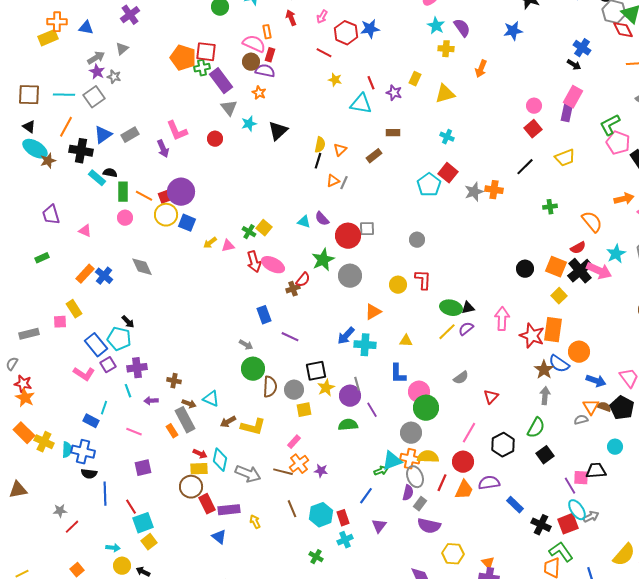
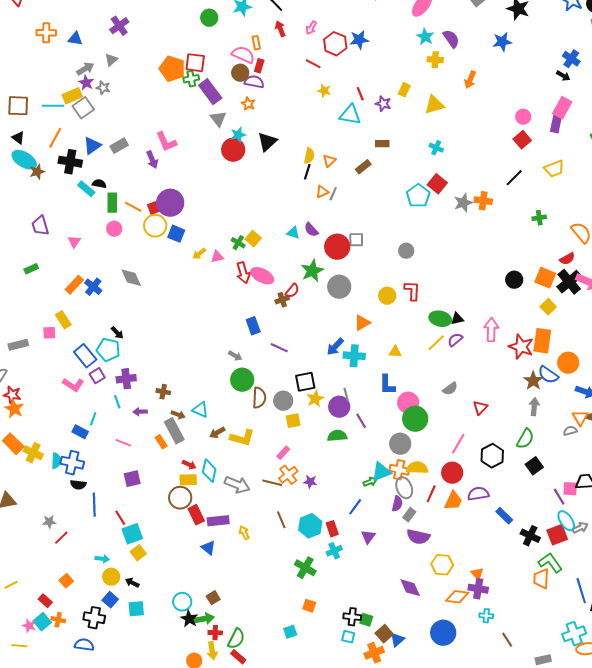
yellow rectangle: (48, 38) -> (72, 96), moved
red circle: (215, 139) -> (233, 150), moved, size x1.5
pink triangle: (85, 231) -> (74, 242), turned 40
green cross: (316, 557) -> (305, 568), size x1.5

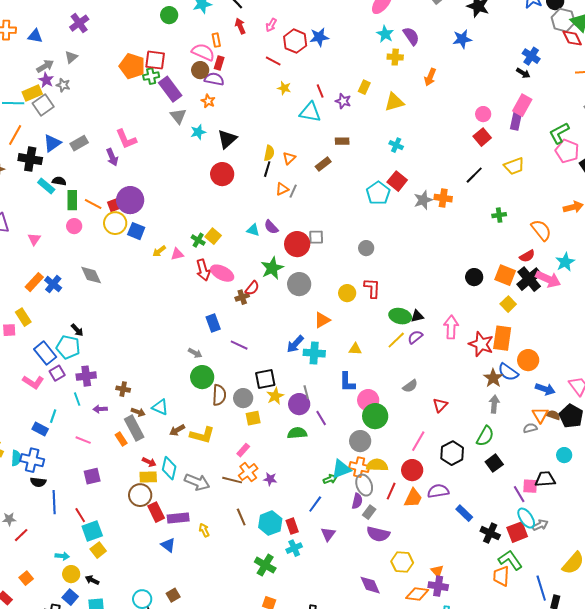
red circle: (233, 150) -> (222, 174), moved

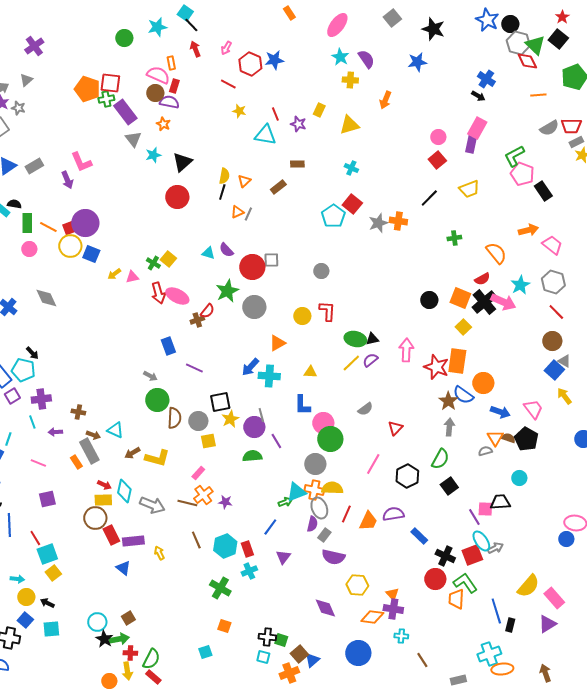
red circle: (412, 470) -> (435, 579), moved

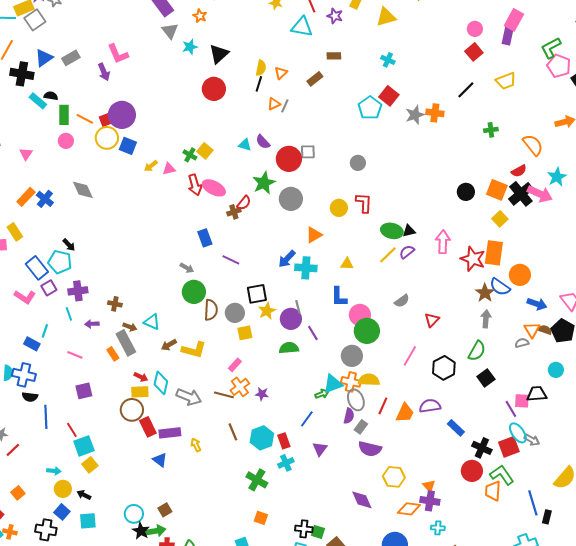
gray arrow: (495, 548) -> (532, 440), turned 56

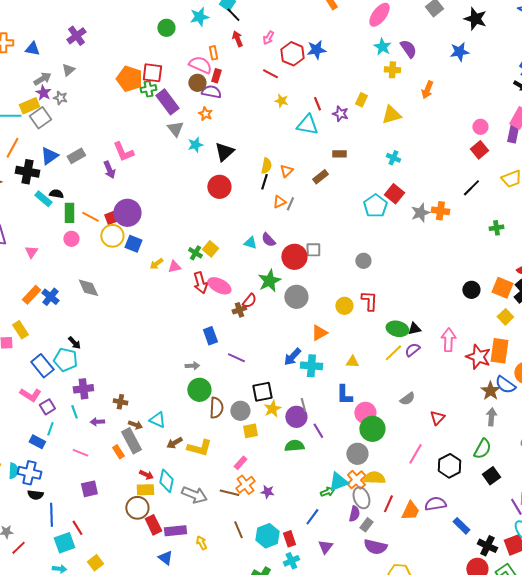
gray arrow: (187, 268) -> (192, 366), turned -32
purple square: (49, 288) -> (47, 407), moved
orange cross: (351, 382) -> (356, 480), turned 36
cyan square: (84, 446) -> (64, 543), moved

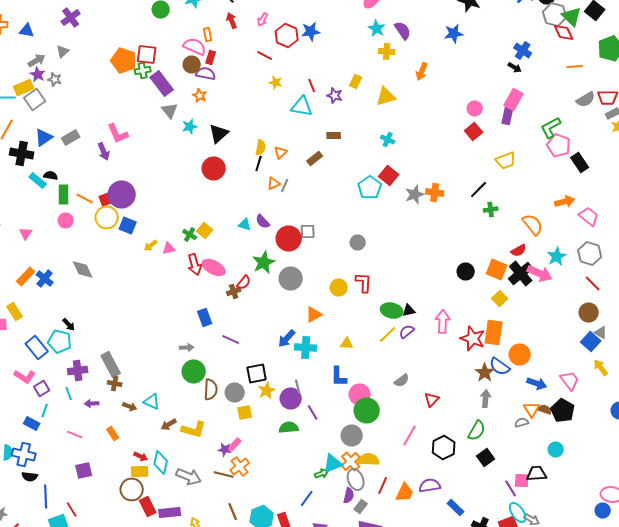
black line: (471, 188) -> (479, 190), moved
gray rectangle: (131, 441) -> (111, 364), moved
purple star: (267, 492) -> (225, 450), moved

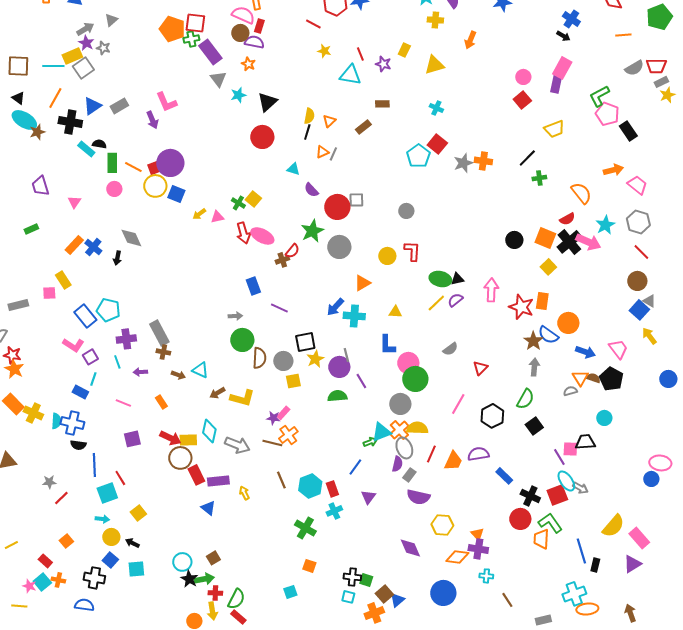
cyan triangle: (245, 224) -> (293, 169), moved
black arrow: (69, 324) -> (117, 258), moved, turned 56
orange rectangle: (494, 332) -> (542, 301), size x0.7
red arrow: (141, 456) -> (170, 438), moved, size x1.5

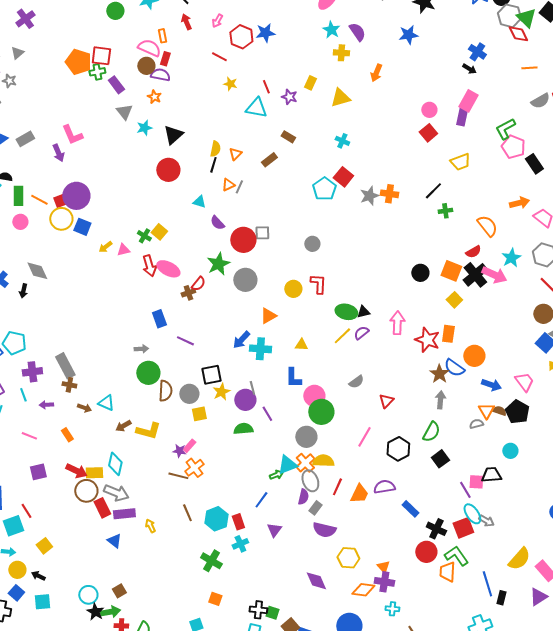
purple rectangle: (210, 52) -> (116, 85), size x0.7
brown rectangle: (382, 104) -> (288, 137), turned 32
gray arrow: (237, 445) -> (116, 493), moved

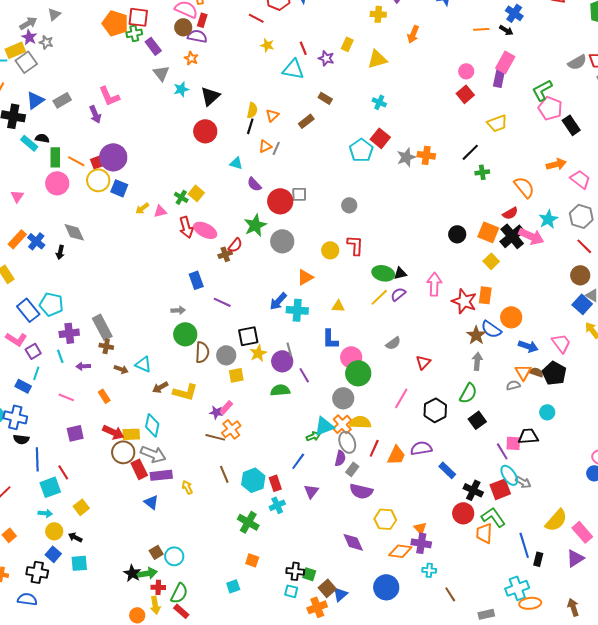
orange line: (529, 68) -> (481, 29), moved
pink circle: (20, 222) -> (57, 183), size x1.5
cyan circle: (88, 595) -> (174, 556), moved

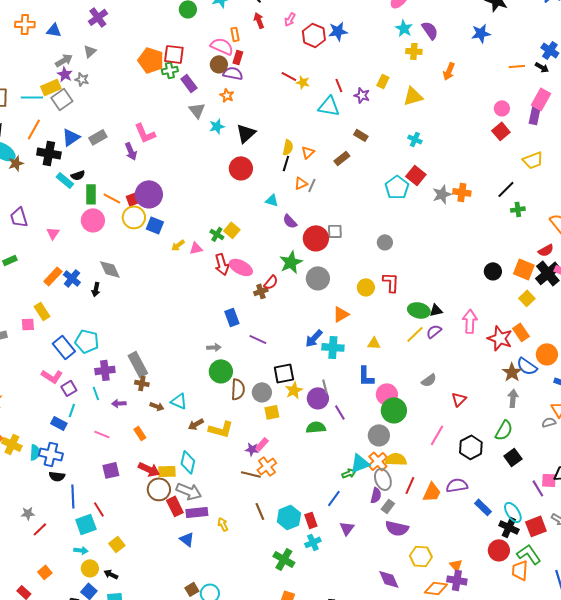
red line: (256, 18) -> (289, 76), moved
black semicircle: (42, 138) -> (78, 175), turned 152
orange rectangle: (485, 295) -> (521, 332), turned -42
cyan ellipse: (509, 475) -> (513, 512), moved

